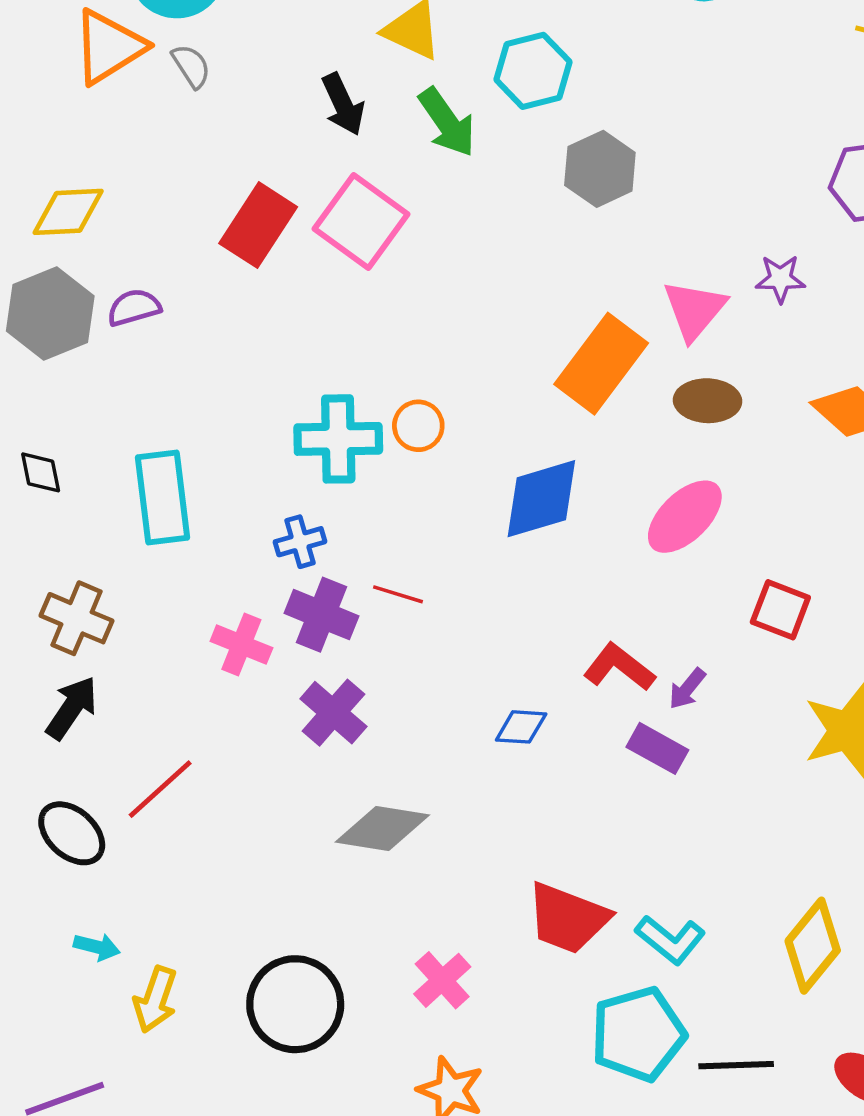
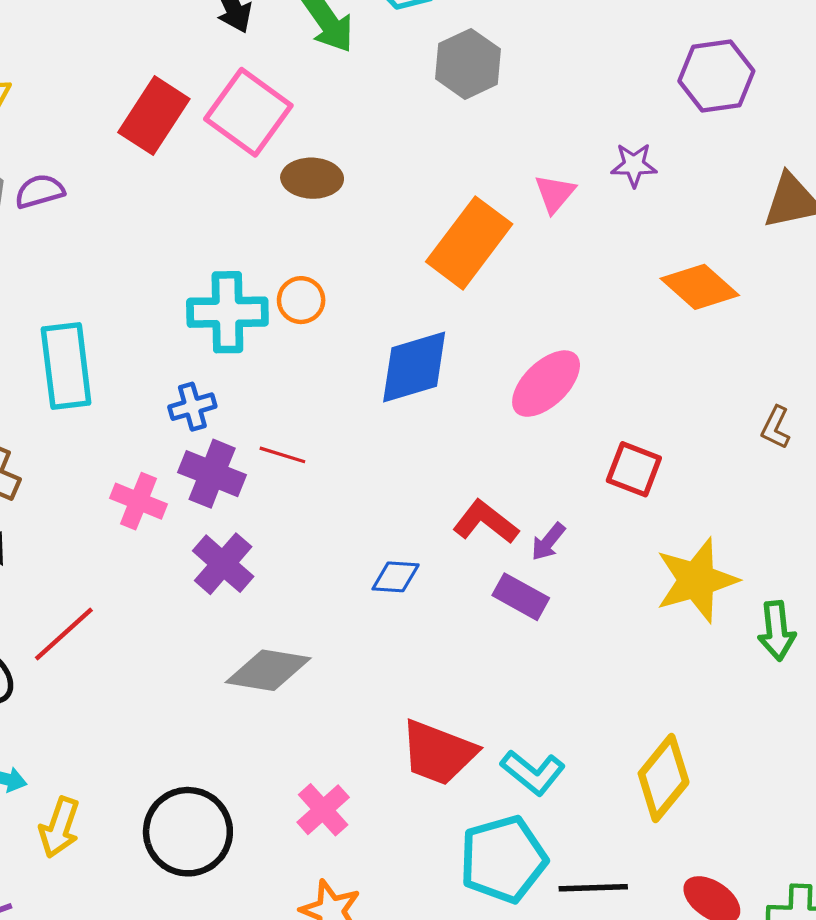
pink triangle: (694, 310) -> (555, 194), size x0.7
brown ellipse: (708, 401) -> (312, 178), moved

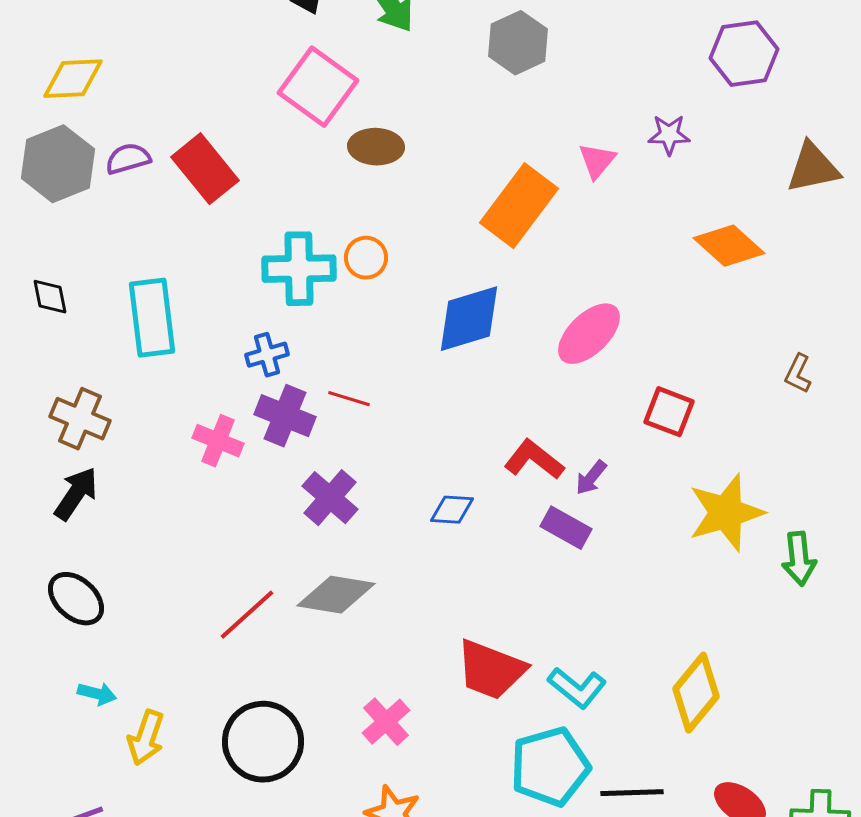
red rectangle: (154, 116) -> (205, 169), moved, turned -72
purple cross: (223, 564) -> (330, 498), moved
red line: (64, 634) -> (247, 615), moved

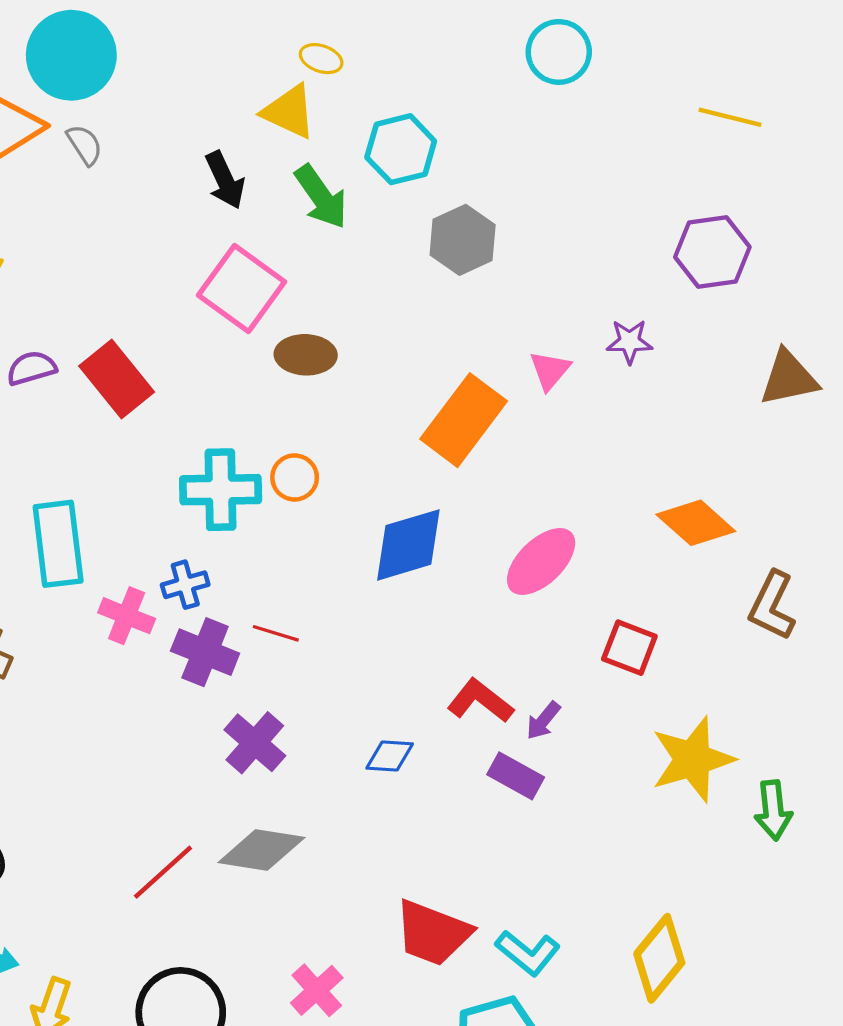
orange diamond: (729, 246) -> (696, 523), moved
brown L-shape: (798, 374) -> (772, 606), size x1.6
pink cross: (218, 441) -> (127, 616), moved

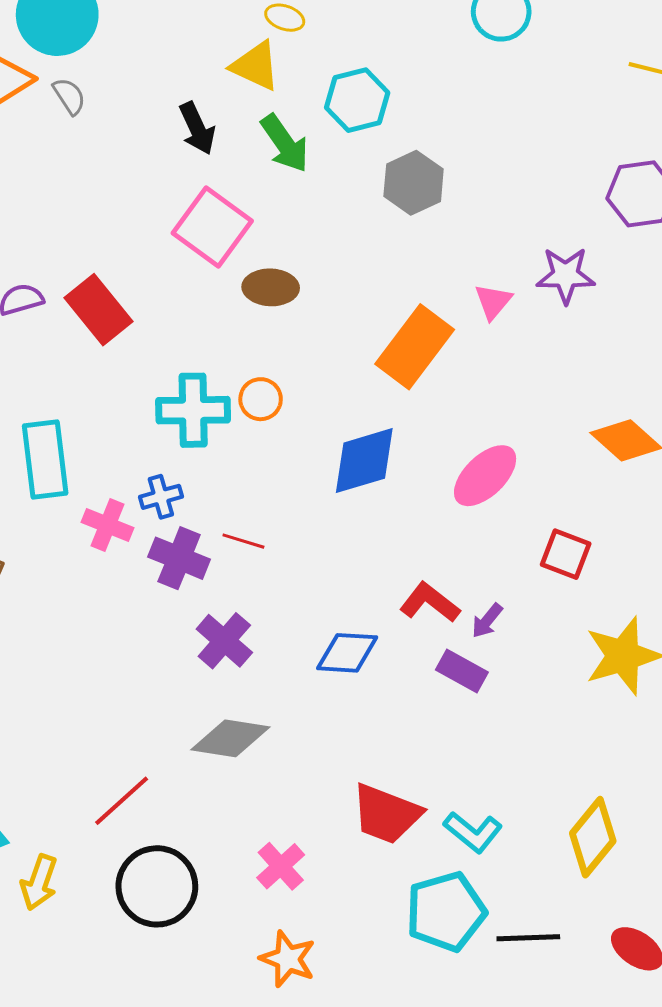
purple star: (629, 342) -> (566, 275), size x1.4
blue diamond: (390, 756) -> (347, 653), size x1.4
red line: (163, 872) -> (122, 801), moved

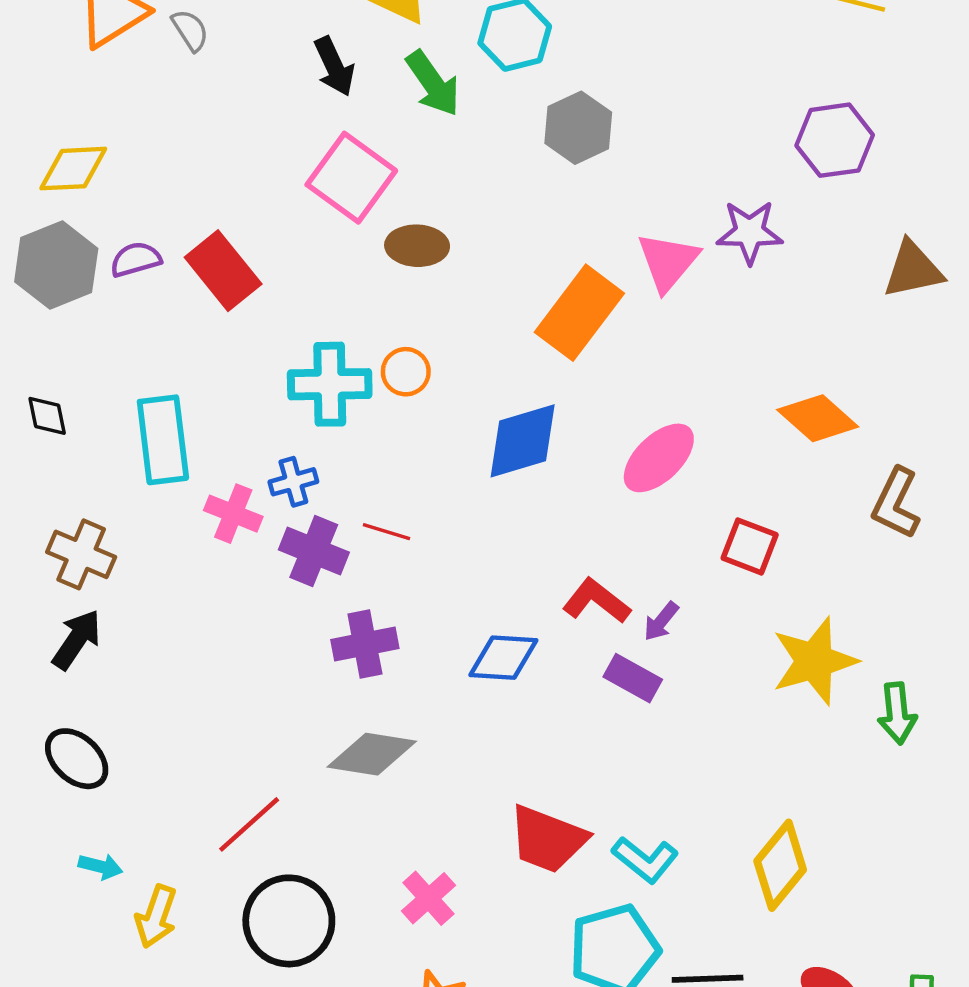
pink triangle: (493, 301) -> (668, 262), size x1.5
purple cross: (224, 641) -> (365, 644), turned 38

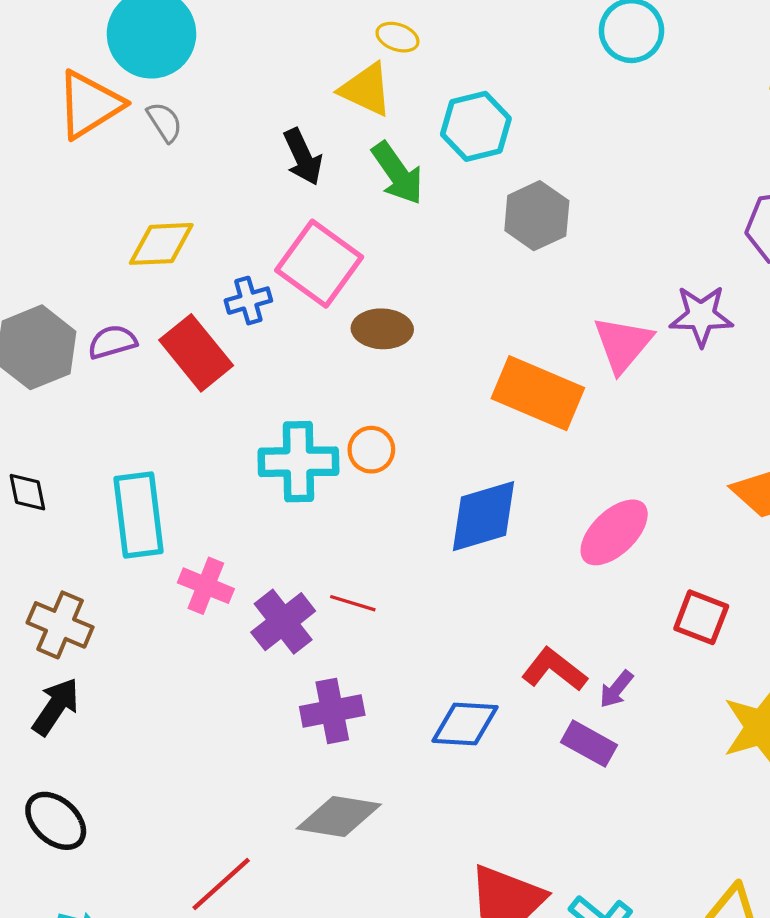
yellow diamond: (73, 169) -> (161, 244), moved
orange rectangle: (579, 313) -> (538, 393), turned 76
blue cross: (293, 482) -> (248, 301), moved
purple cross: (314, 551) -> (283, 622), turned 30

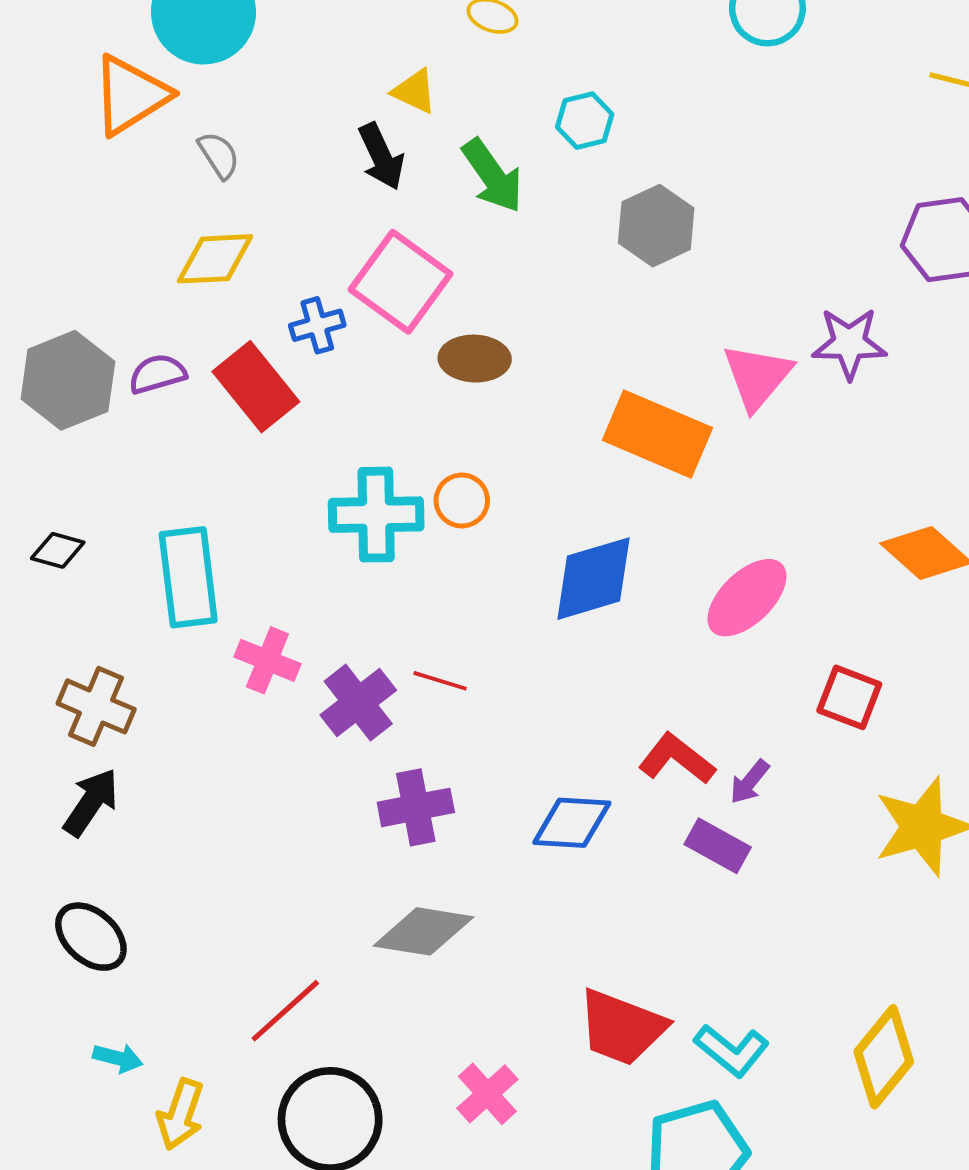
yellow triangle: (366, 89) -> (414, 91), moved, size x0.7
gray semicircle: (165, 122) -> (219, 155), moved
cyan hexagon: (476, 126) -> (585, 121), size x0.7
black diamond: (27, 492) -> (58, 550), turned -63

